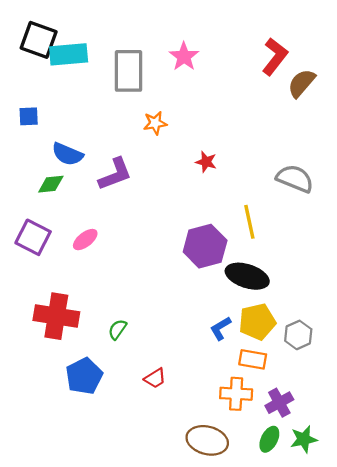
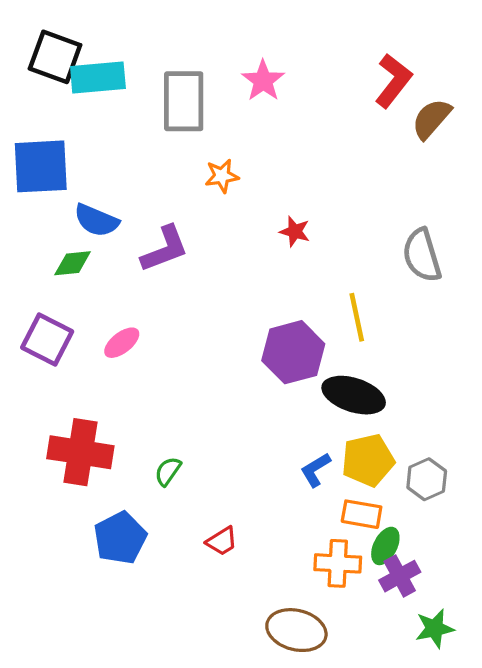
blue square: (29, 116) -> (41, 166), size x2.0
gray semicircle: (295, 179) -> (422, 255), turned -129
green ellipse: (269, 439) -> (385, 546), moved

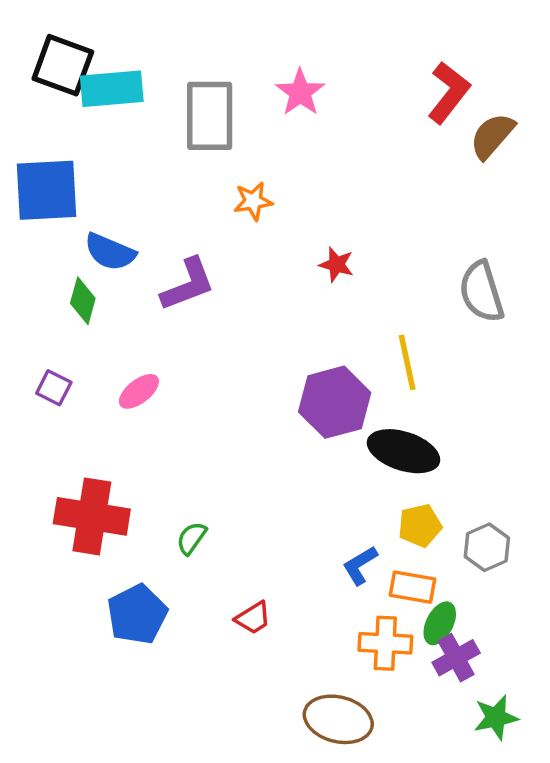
green diamond: (73, 263) -> (83, 301), turned -69
purple square: (47, 339) -> (54, 388), size x0.6
yellow pentagon: (368, 460) -> (420, 525), size x0.7
blue L-shape: (315, 470) -> (360, 565), moved

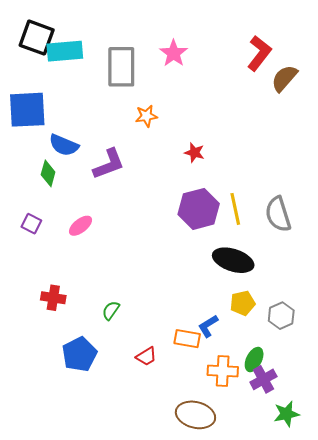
gray semicircle: (481, 292) -> (278, 214), moved
purple hexagon: (335, 402) -> (199, 209), moved
red cross: (92, 516) -> (53, 298), size x0.6
orange rectangle: (413, 587) -> (187, 339), moved

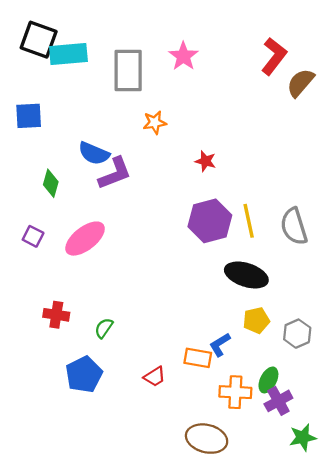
blue square: (27, 110) -> (29, 116), size x0.7
blue semicircle: (64, 145) -> (94, 153), moved
pink ellipse: (81, 226) -> (85, 239), size x1.6
green semicircle: (111, 310) -> (104, 328), moved

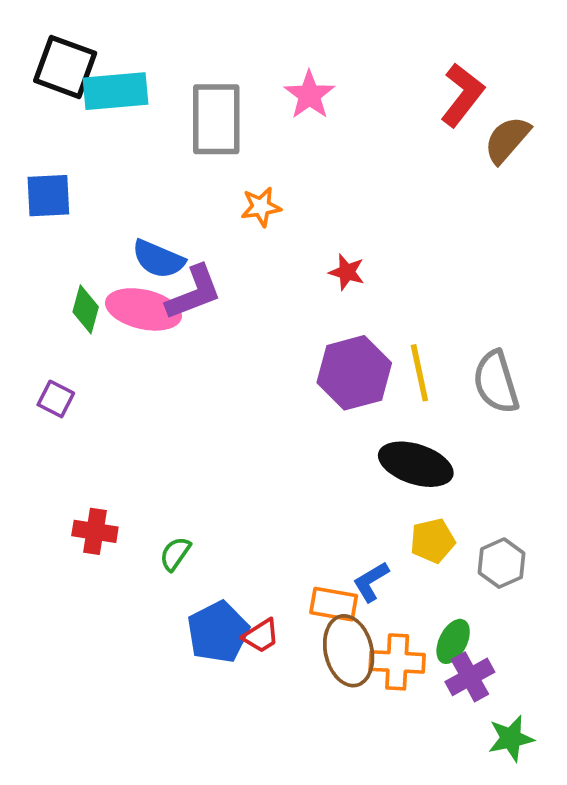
pink ellipse: (85, 239) -> (143, 309), moved, turned 51
blue pentagon: (84, 374) -> (218, 632), moved
brown ellipse: (207, 439) -> (349, 651), moved, turned 63

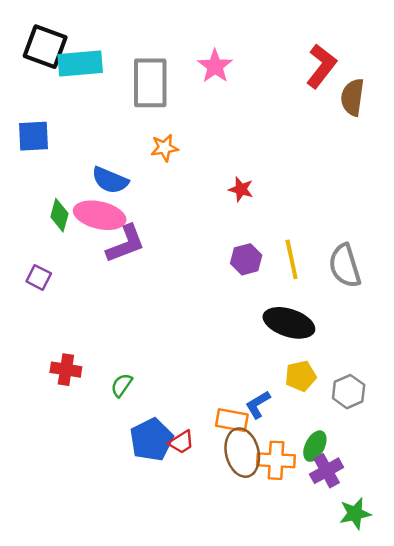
brown semicircle: (507, 140) -> (352, 97), turned -33
orange star: (261, 207) -> (164, 148), moved
purple L-shape: (194, 293) -> (126, 244), moved
purple hexagon: (354, 373) -> (246, 259), size x0.6

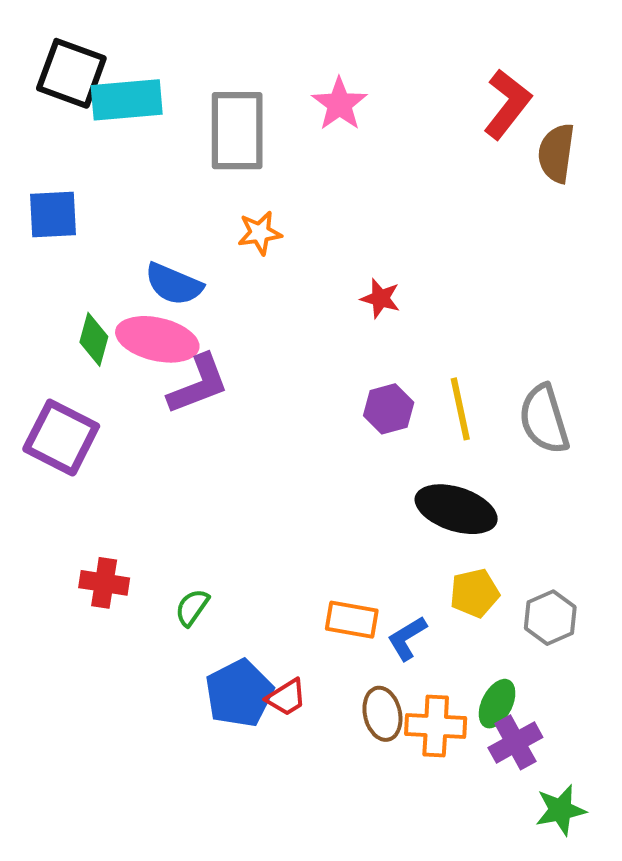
purple square: (39, 277) -> (61, 438), size x1.8
orange rectangle: (232, 420) -> (352, 620), moved
brown ellipse: (242, 453) -> (382, 714), size x0.7

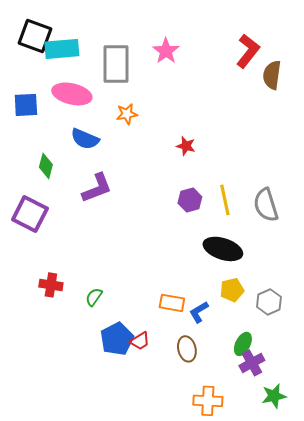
pink ellipse: (157, 339) -> (72, 94), moved
orange cross: (436, 726) -> (208, 401), moved

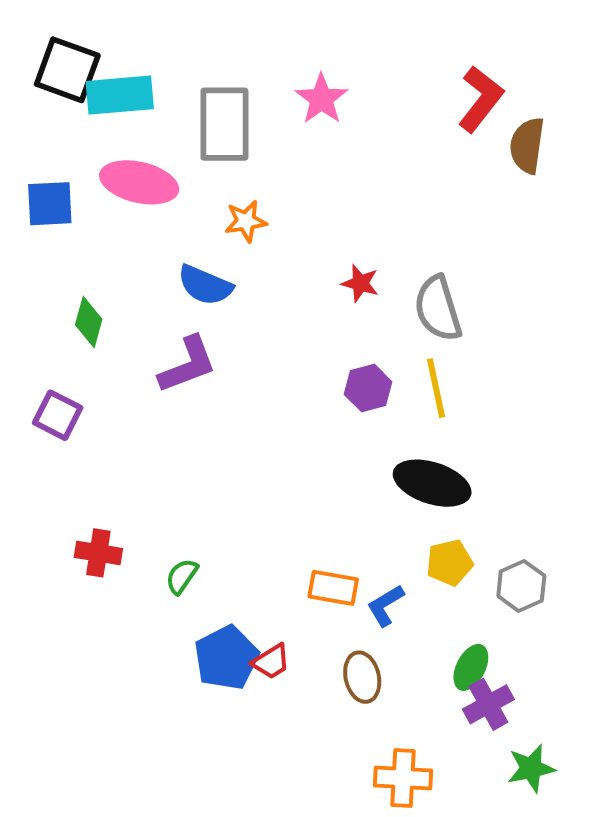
blue semicircle: (85, 139) -> (205, 285), moved
gray semicircle: (266, 205) -> (438, 308), moved
purple square: (30, 214) -> (58, 415), size x0.7

